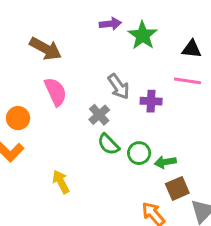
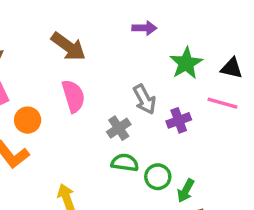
green star: (143, 35) -> (186, 63), moved
purple cross: (151, 101) -> (179, 120), turned -30
green semicircle: (108, 144) -> (125, 163), turned 135
green arrow: (165, 162) -> (186, 191), turned -60

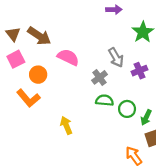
brown arrow: (68, 46) -> (39, 36), moved
pink semicircle: (73, 96) -> (68, 57), turned -45

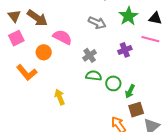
gray arrow: (116, 57) -> (97, 23), moved, turned -36
orange circle: (38, 75) -> (44, 52), moved

